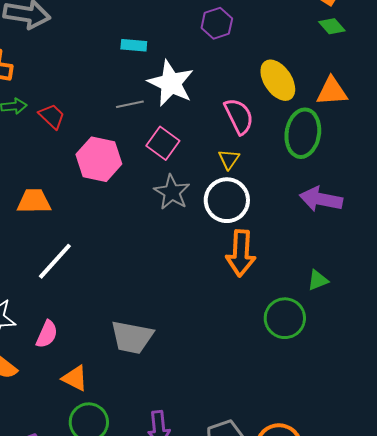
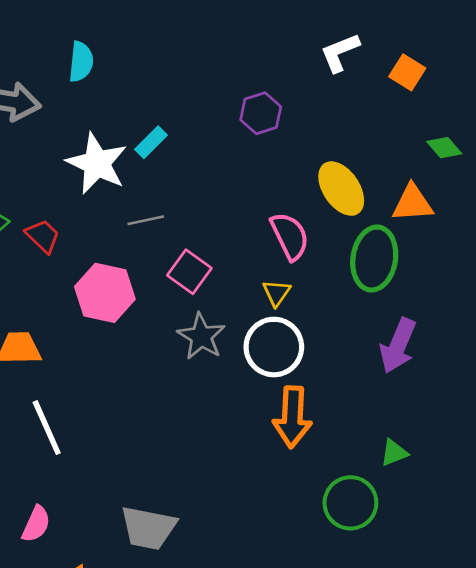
green diamond: (332, 26) -> (444, 148), moved
cyan rectangle: (134, 45) -> (151, 142), turned -50
white star: (171, 83) -> (97, 163), moved
purple arrow: (321, 199) -> (398, 346), turned -78
white line: (55, 261) -> (47, 428), turned -66

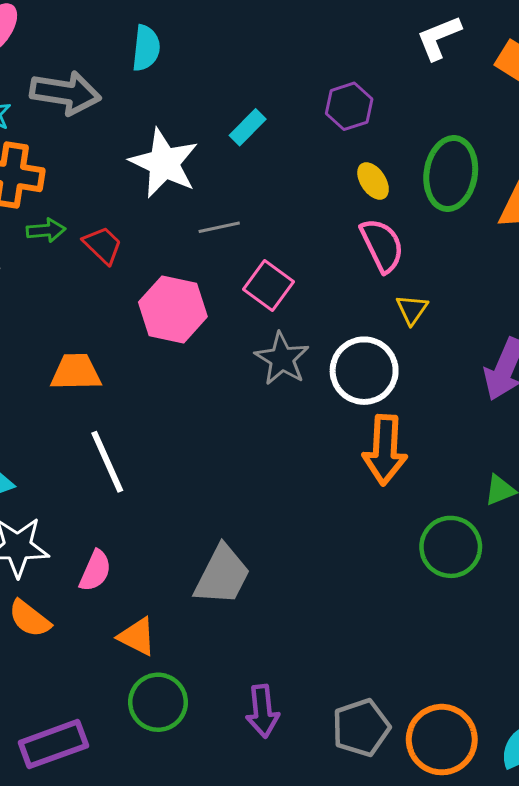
cyan rectangle: (151, 142) -> (248, 127), moved
yellow ellipse: (341, 189) -> (373, 181), moved, size x0.6
green ellipse: (374, 259) -> (451, 174), moved
yellow triangle: (277, 293) -> (412, 309), moved
gray trapezoid: (148, 528) -> (222, 575), turned -74

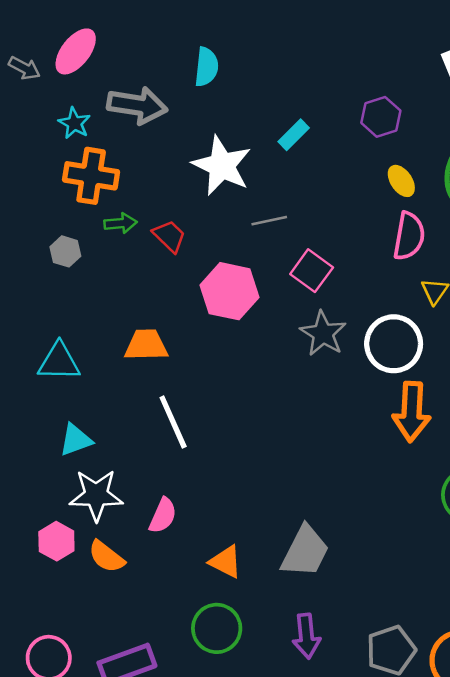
pink semicircle: (382, 245) -> (409, 236), turned 36
gray trapezoid: (222, 575) -> (305, 551), moved
orange triangle: (137, 637) -> (226, 562), moved

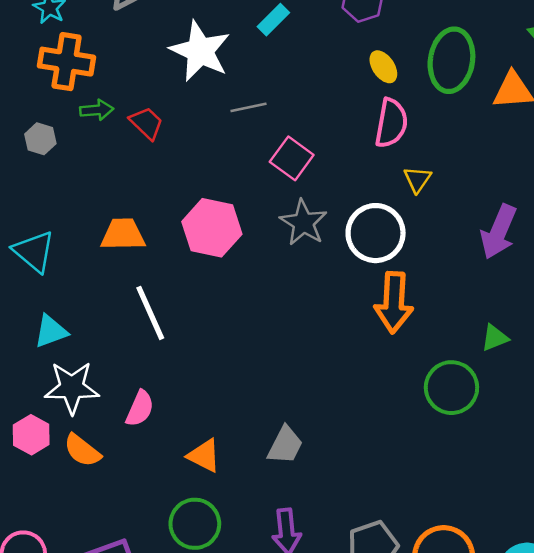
pink hexagon: (230, 291) -> (212, 228), moved
cyan triangle: (59, 362) -> (34, 251), turned 39
gray trapezoid: (305, 551) -> (285, 445), size x0.7

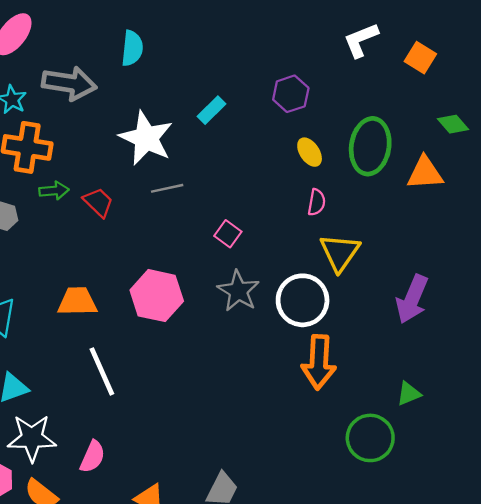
gray line: (249, 107) -> (167, 188), moved
pink semicircle: (391, 123) -> (317, 202), size x0.6
pink square: (292, 158) -> (228, 234), size x0.7
yellow triangle: (417, 179) -> (340, 252), size x1.6

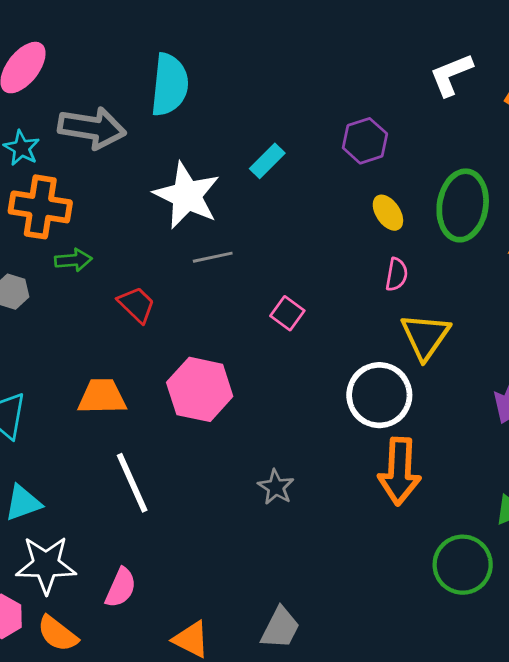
cyan semicircle: (132, 48) -> (170, 85), size x1.4
red trapezoid: (98, 202) -> (137, 305), moved
gray star: (238, 291) -> (276, 487), moved, size x0.7

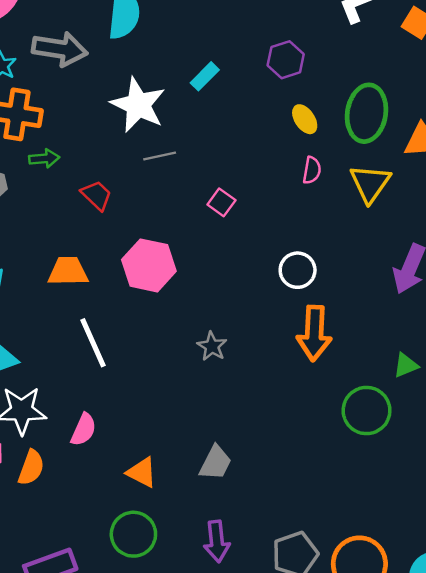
yellow triangle: (425, 336) -> (370, 183), moved
white circle: (379, 395) -> (298, 270), size x0.7
orange semicircle: (57, 634) -> (31, 468), turned -108

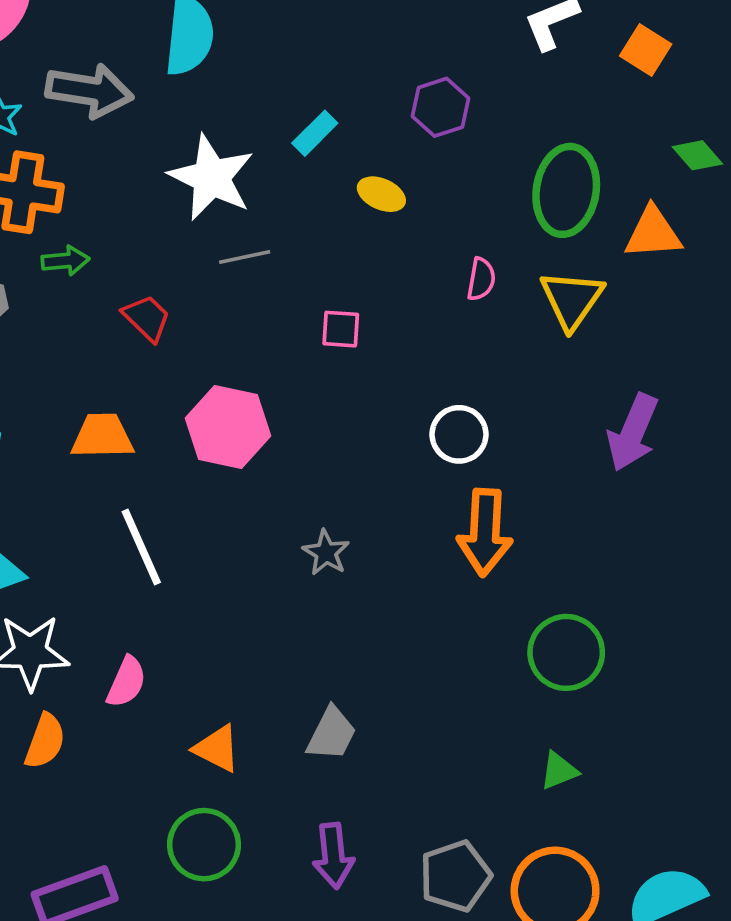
yellow ellipse: (305, 119) -> (381, 194), moved, turned -32
pink square: (221, 202) -> (341, 329), turned -32
green triangle: (406, 365) -> (559, 771), moved

